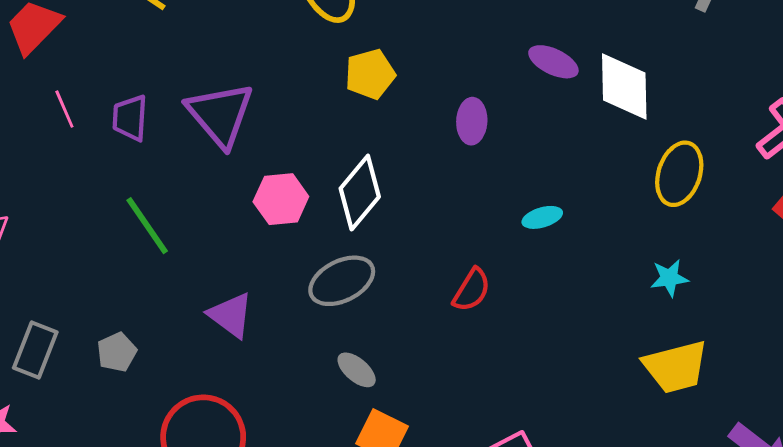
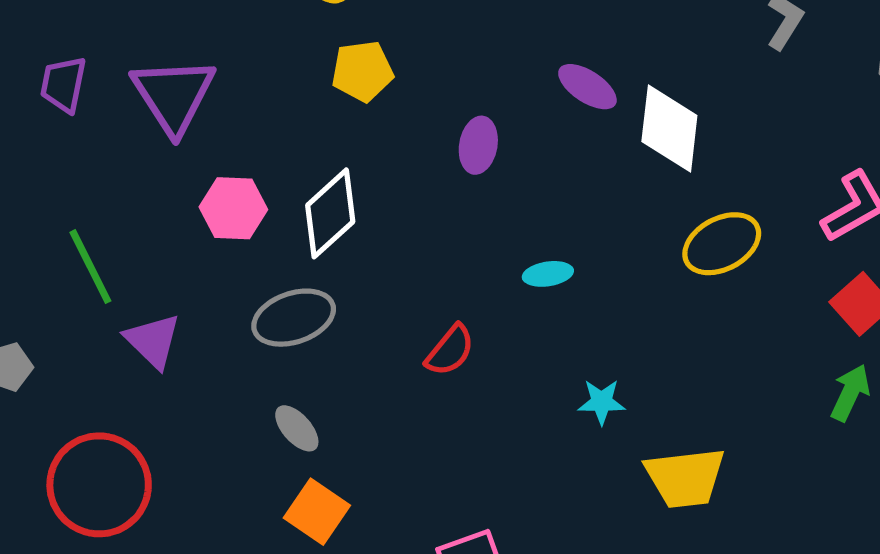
yellow ellipse: (679, 174) -> (722, 244), turned 36
green line: (147, 226) -> (90, 267), moved
cyan star: (669, 278) -> (602, 402), moved

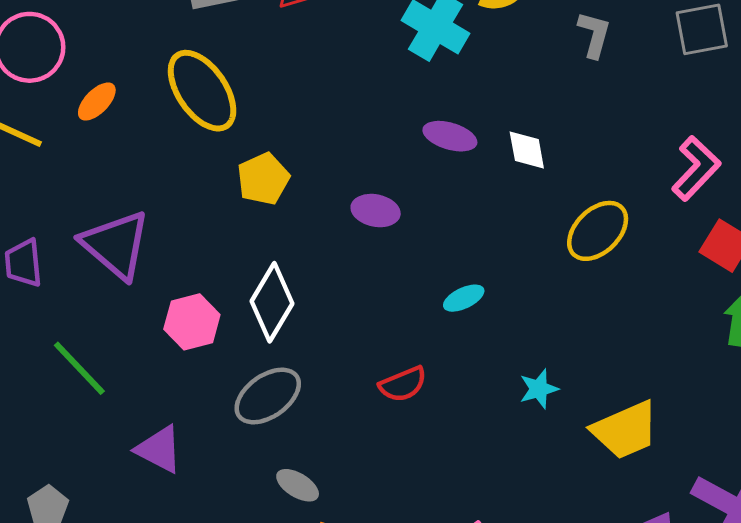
white diamond: (669, 128) -> (527, 150), size x0.6
purple ellipse: (478, 145) -> (376, 211), turned -72
green line: (90, 267) -> (79, 368), moved
red semicircle: (450, 350) -> (403, 384), turned 45

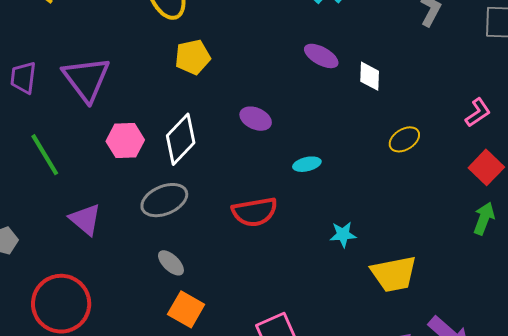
pink L-shape: (696, 168) -> (478, 113), size x0.7
purple ellipse: (376, 211) -> (256, 119), moved
yellow ellipse: (598, 231) -> (404, 139), size x0.7
red semicircle: (403, 384) -> (255, 212), size x1.4

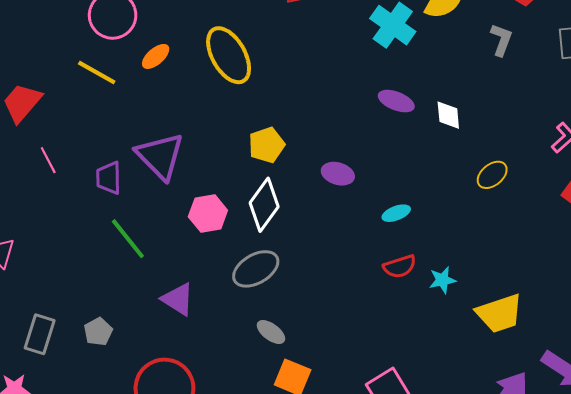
yellow pentagon: (193, 57) -> (267, 145), moved
purple trapezoid: (23, 78) -> (109, 178), moved
red semicircle: (255, 212) -> (400, 267), moved, size x0.7

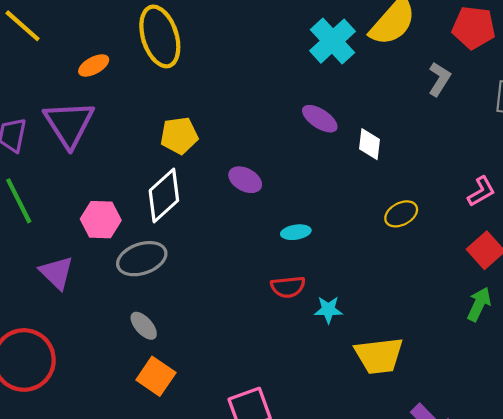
orange ellipse: (156, 56) -> (94, 66), moved
pink hexagon: (208, 213) -> (101, 220), moved

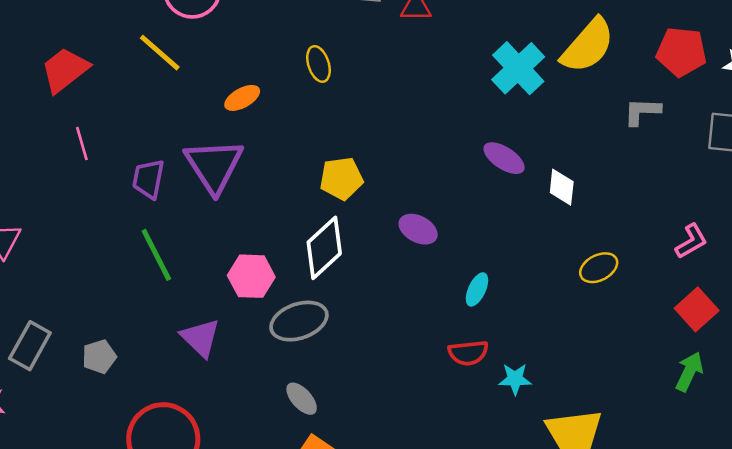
yellow ellipse: (160, 36) -> (319, 64), size x0.5
gray L-shape: (439, 79) -> (642, 111), turned -120
cyan ellipse: (296, 232) -> (477, 289), turned -56

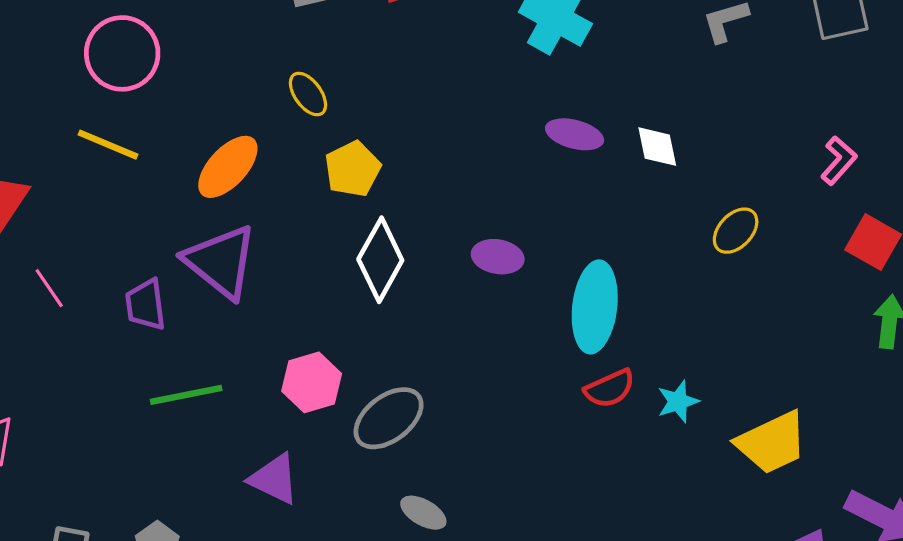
orange ellipse: (242, 98) -> (228, 167), size x1.5
yellow pentagon: (341, 178) -> (353, 169), moved
white diamond: (324, 248) -> (380, 260), moved
green line: (156, 255) -> (186, 395), turned -56
cyan ellipse: (477, 289) -> (595, 307), size x2.0

